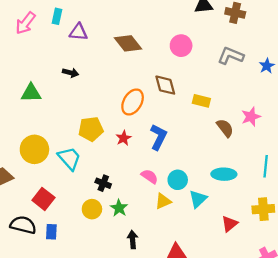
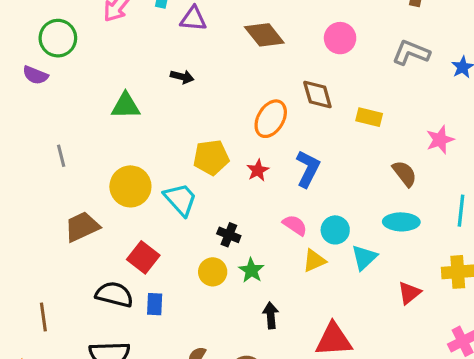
brown semicircle: (225, 128) -> (405, 174), moved

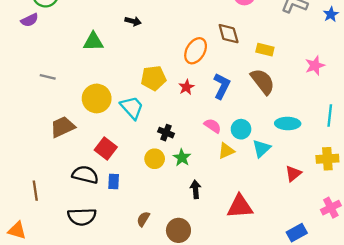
purple semicircle: (35, 75) -> (30, 20), turned -48
gray line: (61, 156) -> (48, 77), turned -63
brown semicircle: (405, 174) -> (263, 81), moved, size x1.4

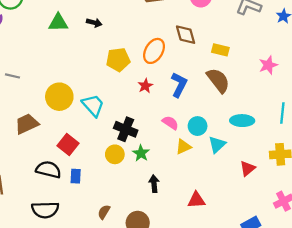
green triangle: (93, 42) -> (58, 23), moved
yellow pentagon: (153, 78) -> (118, 60), moved
black cross: (166, 133) -> (126, 129), size x1.5
red triangle: (240, 206) -> (196, 200), size x0.7

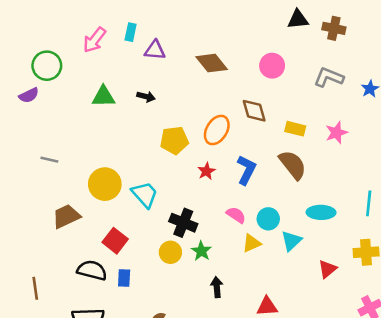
pink star: (268, 65) -> (336, 133), moved

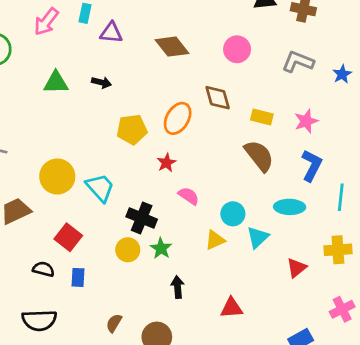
blue L-shape: (246, 170) -> (312, 165), moved
pink semicircle: (236, 215) -> (189, 196), moved
black semicircle: (92, 270) -> (43, 269), size x0.7

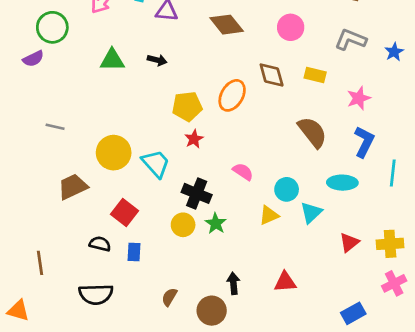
yellow rectangle: (262, 117) -> (315, 75), moved
red star: (167, 163) -> (194, 139), moved
yellow cross: (338, 250) -> (390, 244), moved
black arrow: (178, 287) -> (233, 283), moved

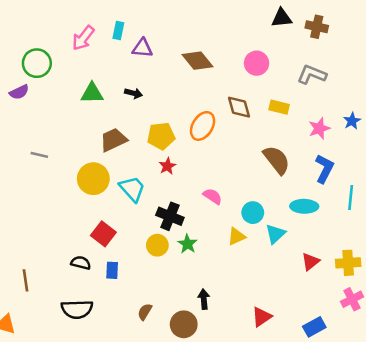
blue star: (394, 52) -> (352, 121), moved
brown trapezoid: (73, 187) -> (113, 140), moved
red triangle: (285, 282) -> (262, 317), moved, turned -30

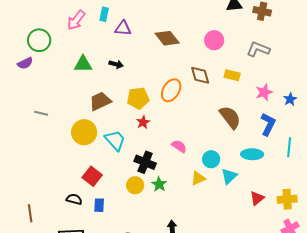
blue star: (352, 121) -> (290, 99), moved

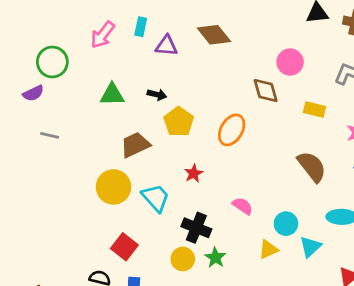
brown diamond: (167, 38) -> (214, 35), moved
brown diamond: (200, 75) -> (266, 91), moved
yellow pentagon: (138, 98) -> (179, 122), moved, turned -30
gray line: (41, 113) -> (50, 135), moved

